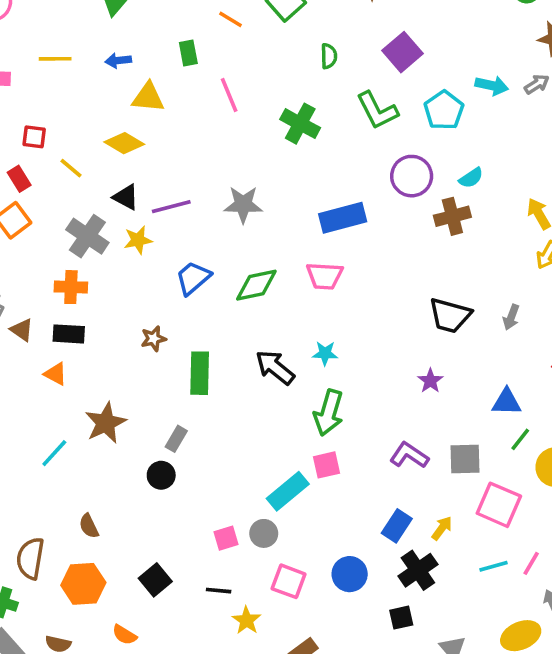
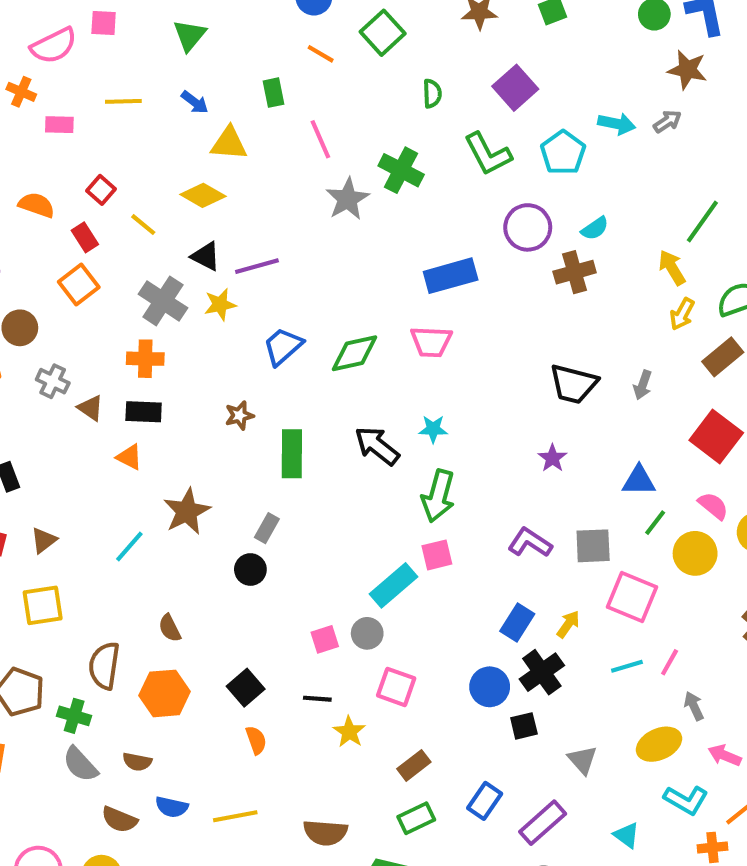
blue arrow: (118, 61) -> (195, 102), turned -135
red square: (34, 137) -> (101, 190), turned 35
gray star: (243, 204) -> (347, 199), moved, turned -30
blue circle: (350, 574) -> (490, 687), moved
orange semicircle: (124, 635) -> (256, 740), moved, turned -140

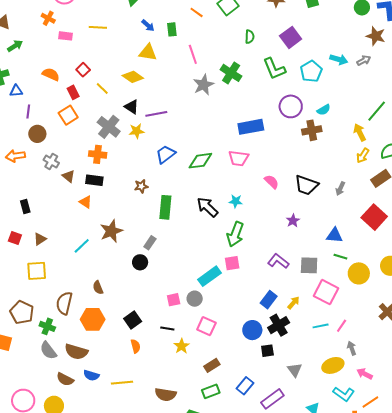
blue arrow: (195, 102) -> (148, 25), moved
pink semicircle: (713, 506) -> (272, 182), moved
green line: (655, 523) -> (340, 257), turned 64
brown semicircle: (137, 762) -> (76, 352), size x1.6

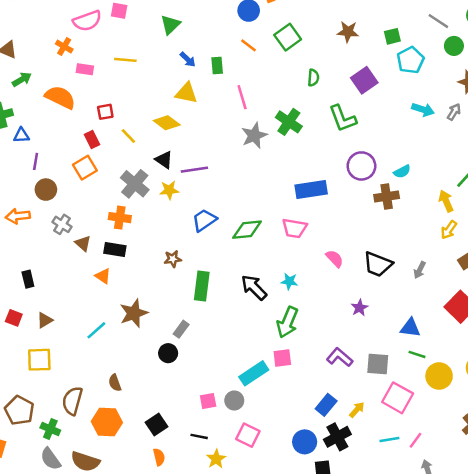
gray arrow: (364, 60) -> (454, 112), turned -32
red square: (83, 70) -> (105, 112), turned 32
cyan pentagon: (311, 71) -> (411, 60), moved
orange semicircle: (51, 74) -> (60, 97), moved, size x1.4

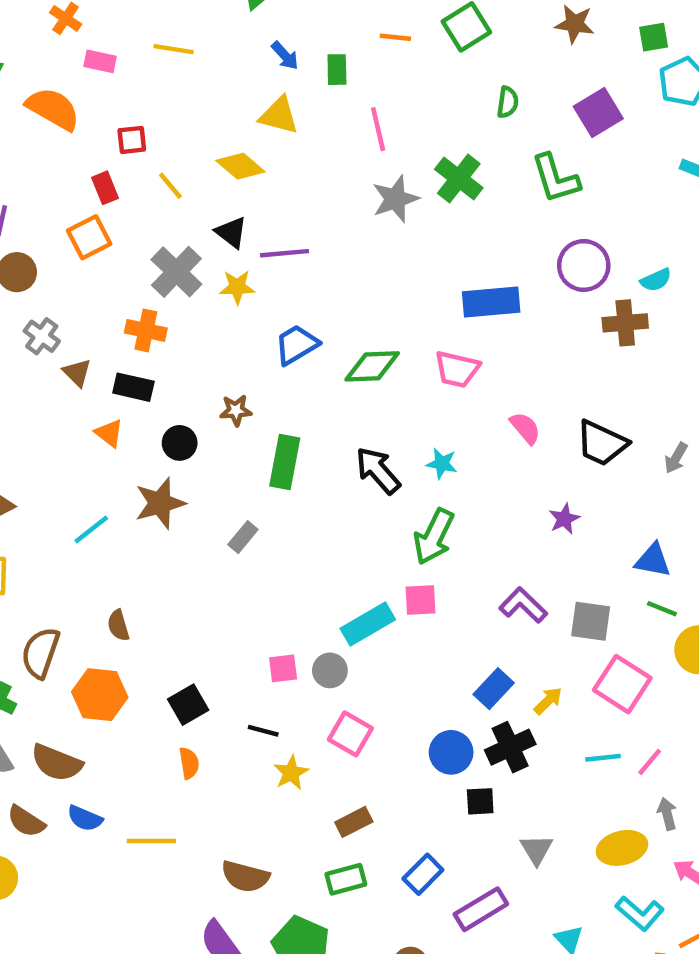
orange line: (249, 45) -> (395, 37), turned -35
black circle: (168, 353) -> (180, 443), moved

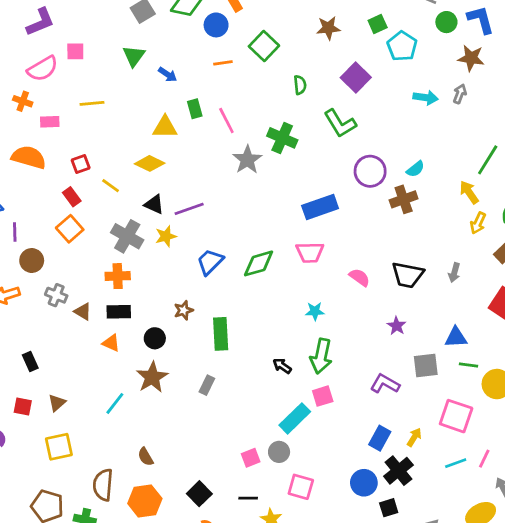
blue arrow: (285, 56) -> (168, 74), moved
green rectangle: (337, 70) -> (195, 109), moved
black arrow: (378, 470) -> (282, 366), moved, size x0.6
gray square: (591, 621) -> (426, 365), moved

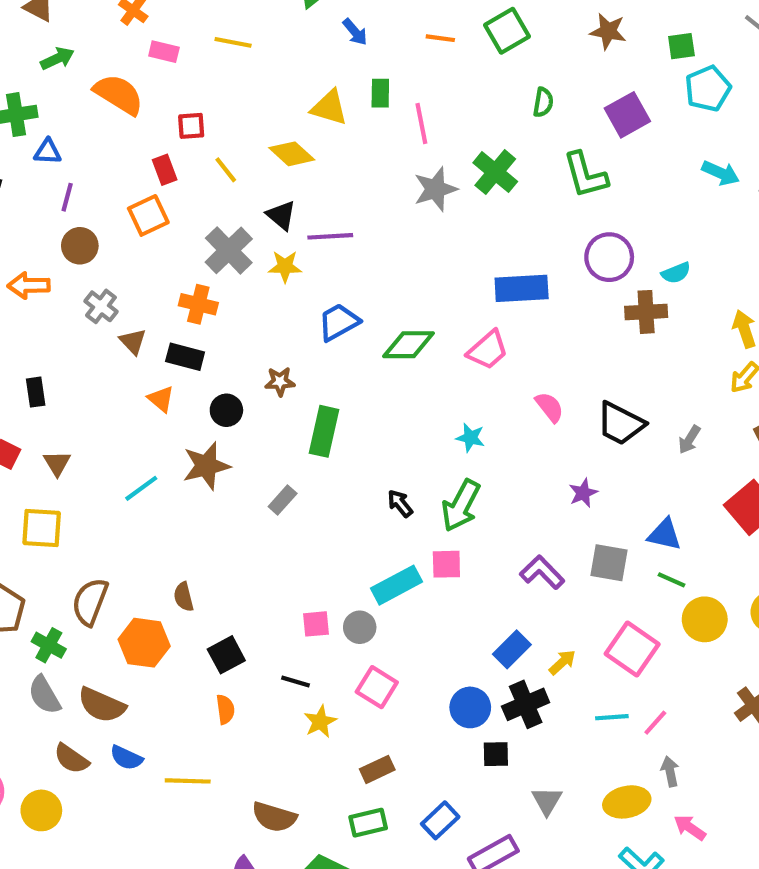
pink trapezoid: (310, 252) -> (488, 350), turned -56
brown triangle: (57, 403) -> (57, 463), turned -36
brown semicircle: (146, 457) -> (184, 597), moved

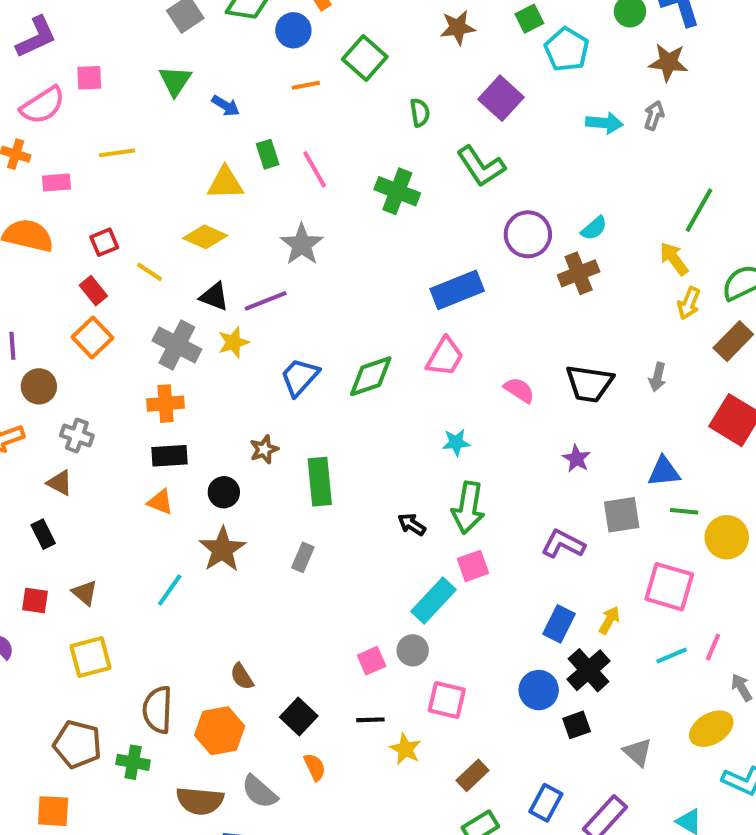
gray star: (435, 189) -> (302, 245), moved
brown triangle: (133, 341) -> (60, 483), moved
gray semicircle: (44, 695) -> (259, 792), moved

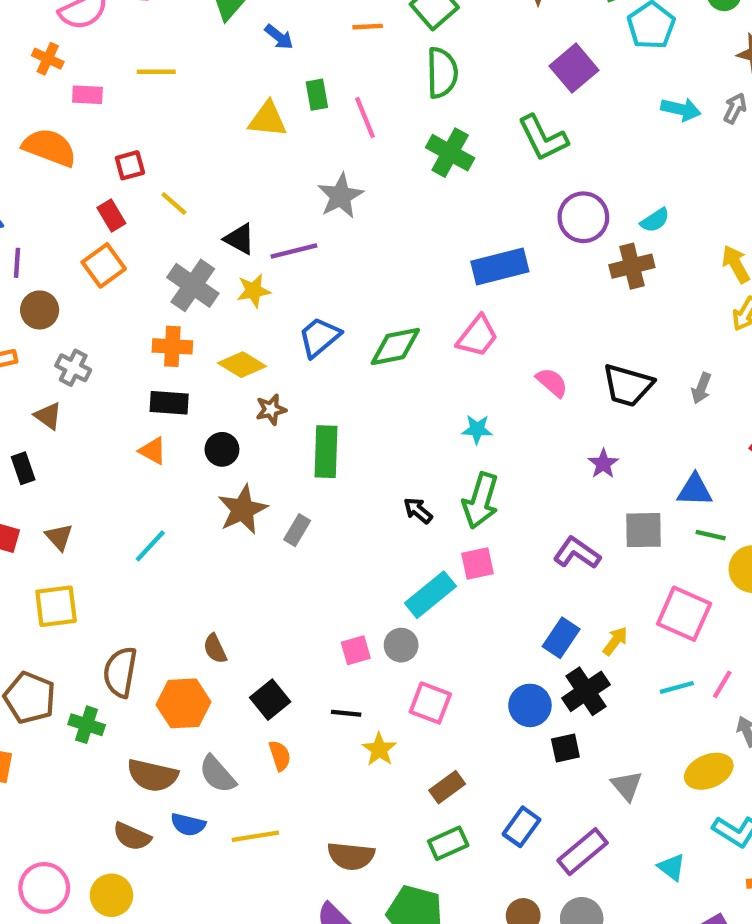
green semicircle: (420, 113) -> (442, 73), moved, size x1.6
yellow diamond: (205, 237) -> (242, 365), moved
brown star: (222, 549) -> (243, 510), moved

